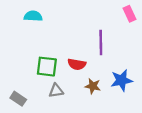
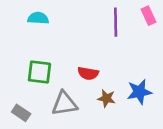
purple line: (101, 42) -> (116, 22), moved
green square: (47, 67) -> (39, 72), moved
gray triangle: (56, 91) -> (64, 104), size x1.5

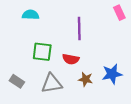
purple line: (116, 22) -> (79, 28), moved
green square: (39, 72) -> (42, 52), moved
gray rectangle: (21, 113) -> (17, 81), moved

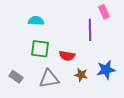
pink rectangle: (119, 13) -> (104, 12), moved
cyan semicircle: (31, 15) -> (36, 21), moved
purple line: (79, 28) -> (90, 30), moved

